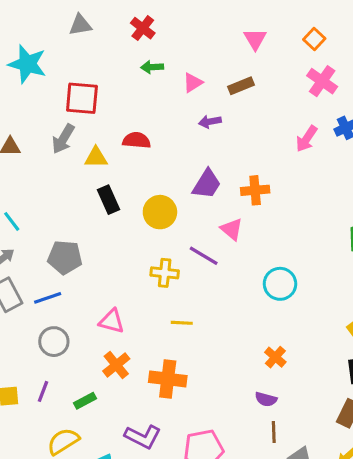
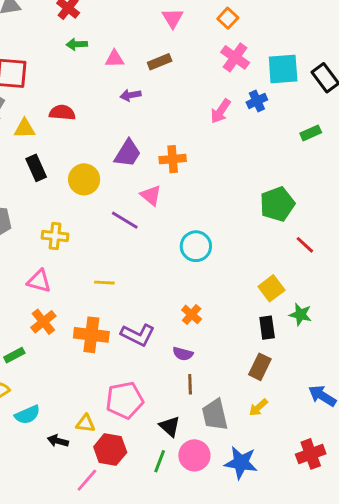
pink triangle: (193, 83) -> (115, 59), turned 30
yellow cross: (165, 273) -> (55, 236), moved
purple L-shape: (143, 437) -> (138, 335), moved

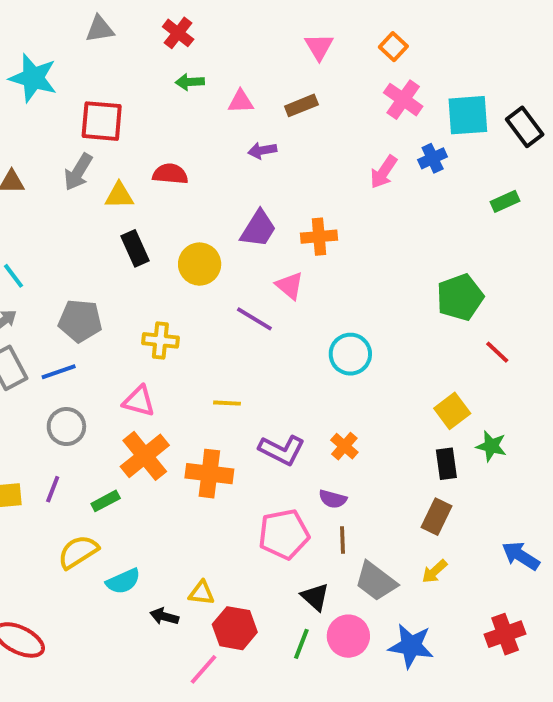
orange cross: (43, 322) -> (145, 456), size x1.4
purple L-shape: (138, 335) -> (282, 450), moved
pink pentagon: (125, 400) -> (284, 534), moved
gray trapezoid: (215, 415) -> (376, 581), turned -40

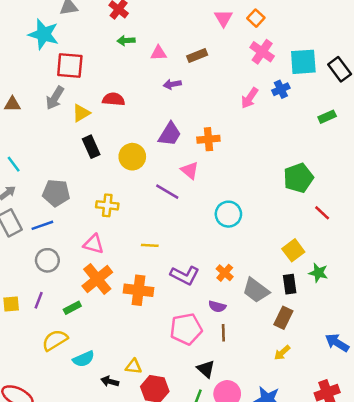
pink triangle: (319, 47) -> (223, 18), moved
cyan star: (33, 78) -> (44, 34), moved
yellow triangle: (119, 195) -> (81, 113), turned -30
gray trapezoid: (376, 581) -> (256, 290), moved

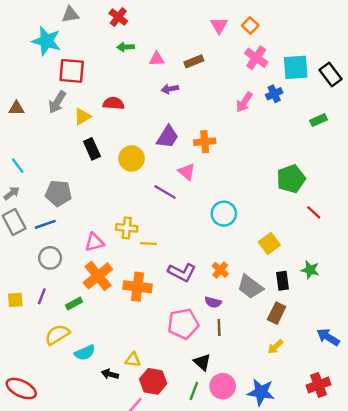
yellow cross: (107, 205) -> (127, 228), moved
pink triangle: (94, 244) -> (94, 242), turned -30
yellow square: (293, 250) -> (269, 244), moved

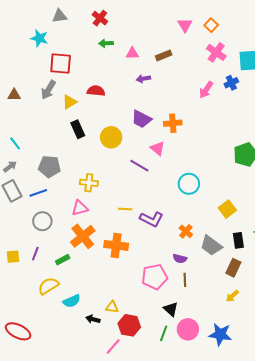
cyan star: (46, 41) -> (39, 38), size x0.7
purple trapezoid: (167, 137) -> (141, 119), turned 85
yellow cross: (127, 228) -> (89, 183), moved
purple L-shape: (182, 272) -> (152, 219), moved

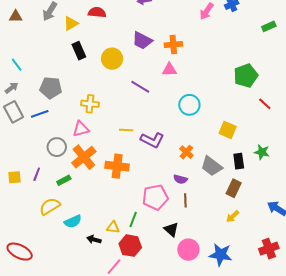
pink triangle: (158, 148) -> (169, 70), moved, turned -42
yellow square: (227, 209) -> (228, 130), turned -30
gray circle: (42, 221) -> (57, 147), moved
green line: (164, 333) -> (133, 219), moved

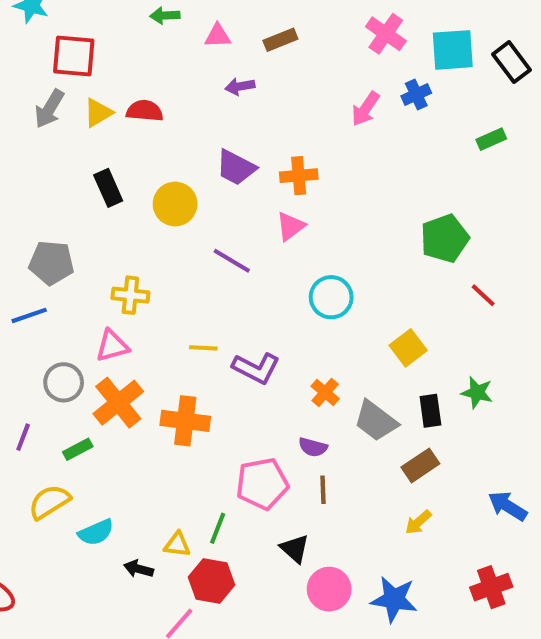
yellow triangle: (71, 23) -> (98, 113), moved
pink triangle: (169, 70) -> (291, 226), turned -35
yellow square: (228, 130) -> (408, 348), turned 30
brown rectangle: (234, 188) -> (420, 465), turned 30

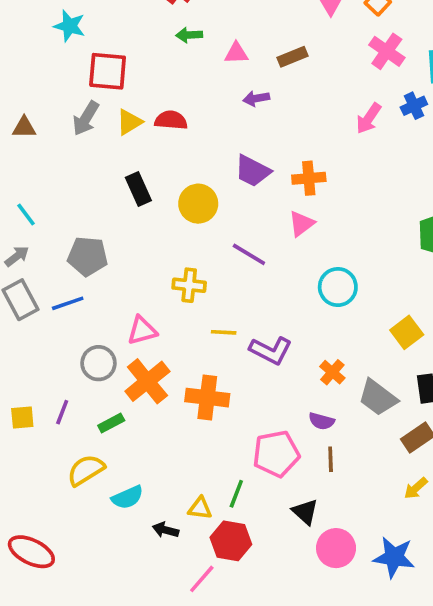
yellow cross: (130, 295) -> (189, 285), moved

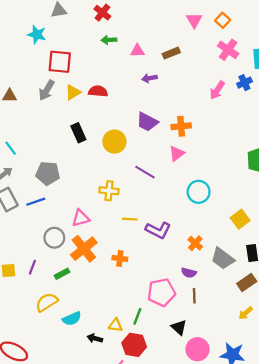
orange cross: (207, 398) -> (120, 258), size x0.6

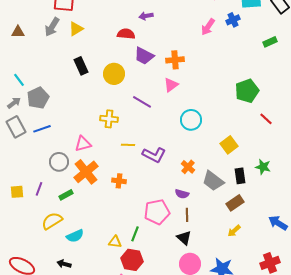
red semicircle: (98, 91) -> (126, 34), moved
gray pentagon: (48, 173) -> (38, 98), moved, turned -30
black triangle: (179, 327) -> (184, 238), moved
black arrow: (95, 338) -> (64, 264), moved

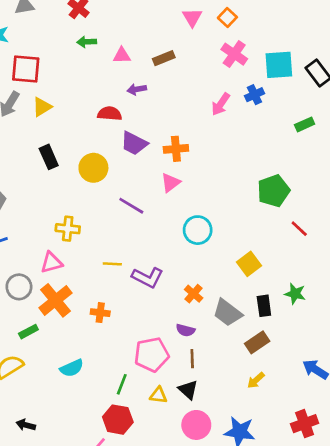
yellow cross: (109, 119) -> (68, 229), moved
cyan semicircle: (75, 236) -> (72, 368), moved
yellow triangle: (115, 242) -> (158, 395), moved

